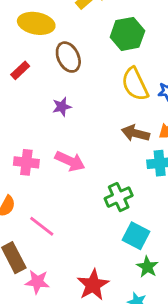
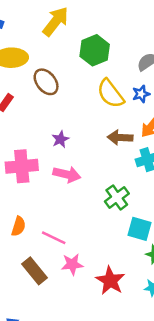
purple star: (62, 107) -> (60, 139), moved
pink cross: (26, 162) -> (22, 166), moved, size x1.4
pink star: (37, 282) -> (72, 264), moved

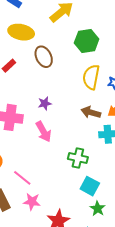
yellow semicircle: (111, 94) -> (91, 77), turned 35
pink arrow: (67, 174) -> (43, 132), turned 35
green cross: (117, 197) -> (78, 158), turned 36

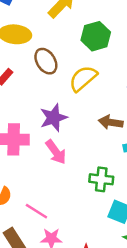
yellow semicircle: (91, 77) -> (83, 78), moved, turned 45
purple star: (45, 103) -> (54, 118), size x1.6

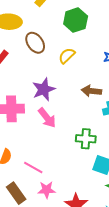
yellow semicircle: (83, 78) -> (67, 56), size x0.7

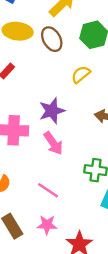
brown ellipse: (35, 43) -> (52, 39), moved
pink line: (33, 168) -> (48, 190), moved

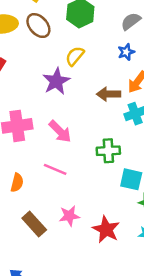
purple star: (52, 111) -> (56, 81), moved
pink line: (48, 190) -> (55, 169), moved

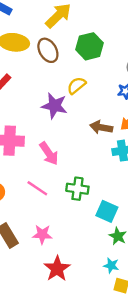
purple star: (56, 81) -> (54, 106), turned 30
green cross: (108, 151) -> (77, 189), moved
red star: (106, 229) -> (57, 269), moved

